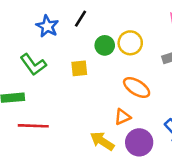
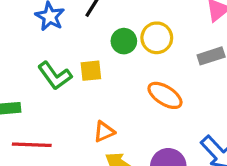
green L-shape: (33, 65) -> (55, 76), moved
orange triangle: (123, 117) -> (104, 132), moved

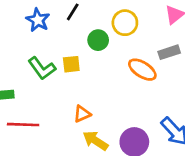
yellow circle: (157, 38) -> (125, 23), moved
orange ellipse: (165, 95) -> (142, 70), moved

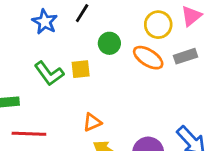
yellow circle: (125, 23) -> (158, 25), moved
orange ellipse: (142, 70) -> (148, 58), moved

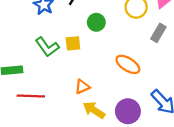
gray rectangle: (186, 56) -> (158, 33), turned -42
orange ellipse: (148, 58) -> (128, 64), moved

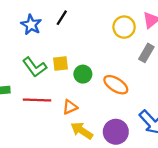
green circle: (96, 22) -> (83, 74), moved
red line: (31, 96) -> (37, 100), moved

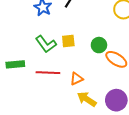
green circle: (83, 74) -> (99, 45), moved

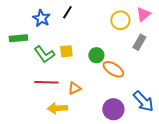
green rectangle: (15, 64) -> (18, 38), moved
yellow arrow: (87, 99) -> (57, 108), moved, turned -36

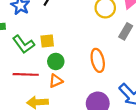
green circle: (96, 55) -> (56, 61), moved
orange ellipse: (113, 69) -> (98, 60), turned 45

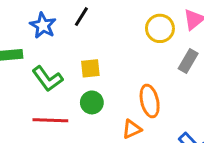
yellow square: (47, 41) -> (90, 68), moved
orange triangle: (56, 81) -> (132, 129), moved

